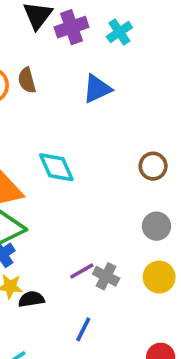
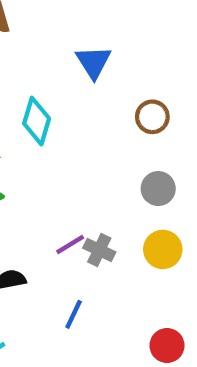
blue triangle: (97, 89) -> (94, 62), moved, turned -36
cyan diamond: (56, 167) -> (37, 121), turned 42

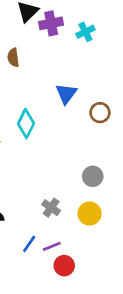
brown circle: (152, 117) -> (100, 113), moved
purple line: (70, 244) -> (52, 246), moved
red circle: (167, 345) -> (64, 266), moved

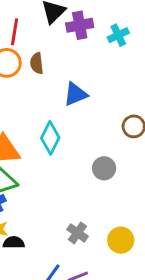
blue triangle: (66, 94) -> (75, 94), moved, turned 30
gray circle: (93, 176) -> (104, 168), moved

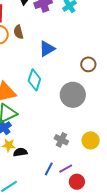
gray circle: (104, 168) -> (73, 95), size x1.6

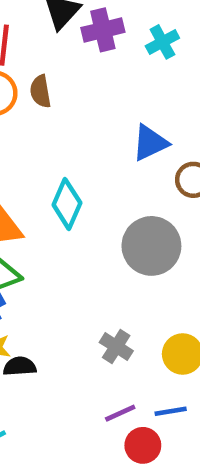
blue triangle: (47, 49) -> (150, 143), moved
blue line: (49, 169) -> (171, 411), moved, turned 48

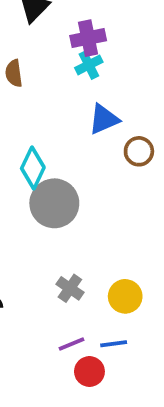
purple cross: (103, 30) -> (88, 38), moved
cyan cross: (162, 42) -> (89, 65), moved
gray circle: (151, 246) -> (54, 203), moved

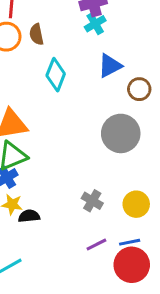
cyan diamond: (33, 168) -> (56, 75), moved
gray circle: (54, 203) -> (121, 133), moved
red circle: (89, 372) -> (132, 265), moved, size x1.5

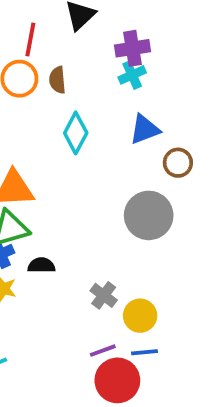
yellow circle: (136, 204) -> (140, 316), moved
black semicircle: (29, 216) -> (42, 265), moved
red circle: (132, 265) -> (117, 380), moved

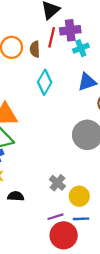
red line: (30, 40) -> (52, 37), moved
purple cross: (132, 48) -> (70, 30), moved
black semicircle: (42, 265) -> (16, 196), moved

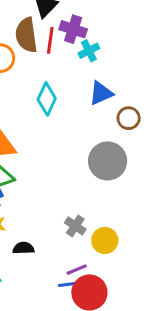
purple cross: (70, 30) -> (73, 29), turned 30
brown semicircle: (35, 49) -> (26, 35), moved, size x1.6
blue line: (81, 219) -> (69, 284), moved

